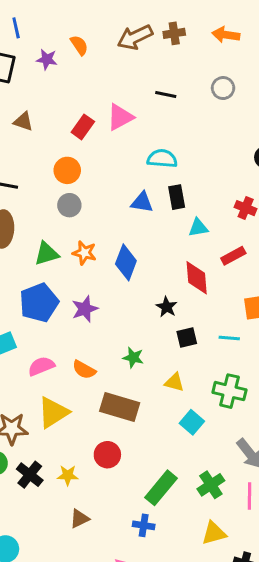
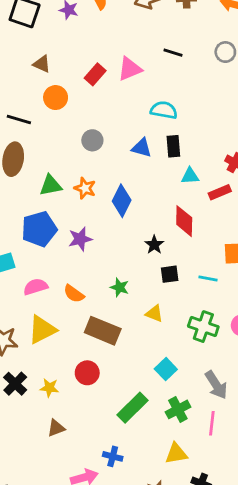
orange circle: (67, 170) -> (56, 98), moved
gray circle: (69, 205) -> (92, 140), moved
red rectangle: (233, 256) -> (220, 192), moved
cyan square: (192, 422) -> (166, 369), moved
blue cross: (144, 525) -> (113, 456), moved

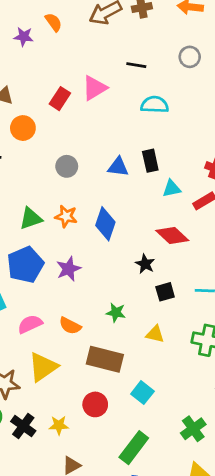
cyan semicircle: (164, 110) -> (155, 105), moved
red diamond: (184, 221) -> (172, 235), turned -40
cyan square: (166, 369) -> (142, 393), moved
green rectangle: (133, 408) -> (134, 448), moved

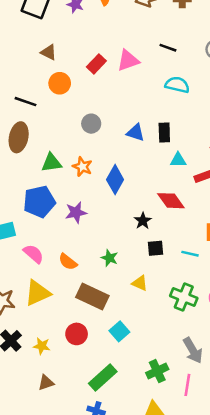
pink semicircle: (30, 324) -> (33, 254), turned 55

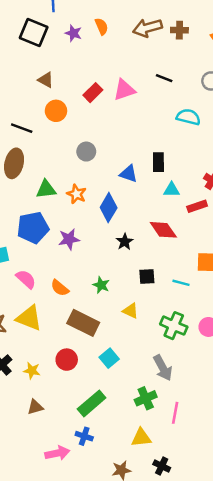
cyan semicircle: (177, 85) -> (188, 117), moved
blue triangle: (135, 132) -> (129, 174), moved
black star: (143, 221) -> (125, 242), moved
yellow triangle: (38, 293) -> (29, 318), turned 44
gray arrow: (193, 350) -> (163, 368), moved

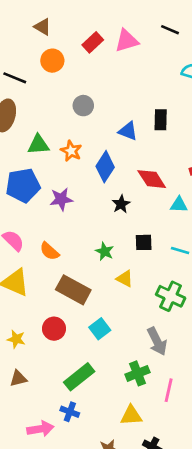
cyan triangle: (172, 190) -> (179, 205), moved
red diamond: (163, 230) -> (152, 179), moved
green star: (101, 285) -> (105, 251), moved

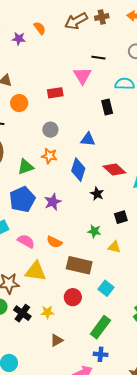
pink triangle: (127, 41) -> (82, 76), moved, turned -30
red rectangle: (93, 42) -> (55, 93), moved, turned 49
black rectangle: (161, 120) -> (107, 107), moved
orange star: (71, 151) -> (49, 156), moved

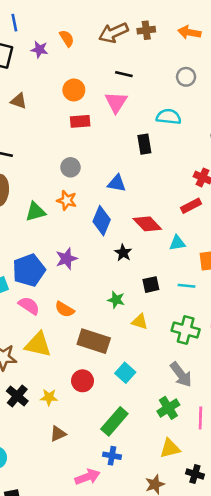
black line: (98, 58) -> (124, 74), moved
orange circle: (19, 103) -> (74, 90), moved
blue pentagon: (22, 199) -> (29, 270), moved

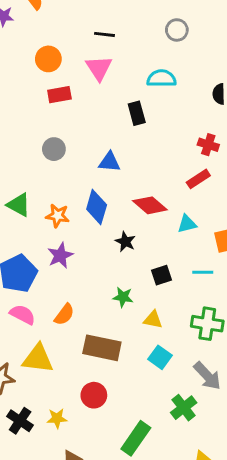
orange star: (67, 200) -> (58, 216), moved
green triangle: (35, 212) -> (19, 205), turned 50
orange semicircle: (65, 309) -> (64, 315), turned -78
cyan square: (125, 373) -> (160, 357), moved
green cross: (168, 408) -> (184, 408), moved

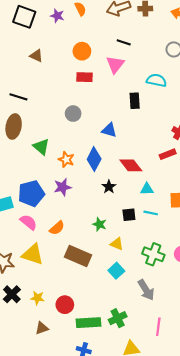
cyan triangle: (187, 224) -> (147, 189), moved
cyan line: (203, 272) -> (151, 213), moved
red circle: (94, 395) -> (65, 305), moved
green cross: (184, 408) -> (118, 318), moved
green rectangle: (136, 438) -> (88, 323), turned 40

